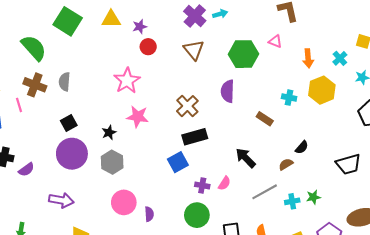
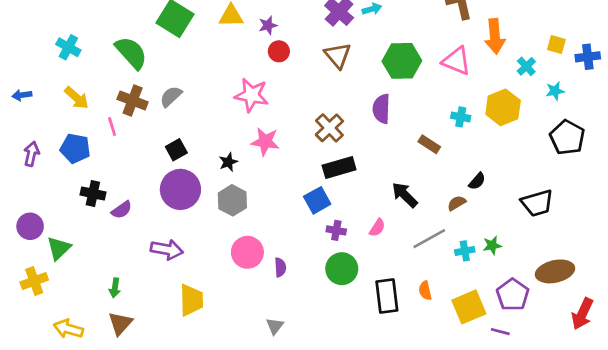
pink triangle: (275, 41) -> (457, 61), moved, size x1.6
orange arrow: (308, 58) -> (495, 36), moved, size x1.4
pink star: (127, 81) -> (252, 95), turned -30
gray semicircle: (64, 82) -> (171, 96), turned 42
purple cross: (202, 185) -> (336, 230), moved

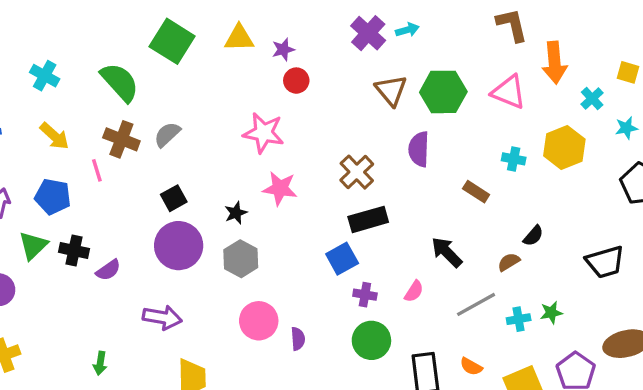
brown triangle: (338, 55) -> (391, 90), moved
green triangle: (59, 248) -> (33, 246), moved
orange semicircle: (425, 291) -> (471, 367), turned -48

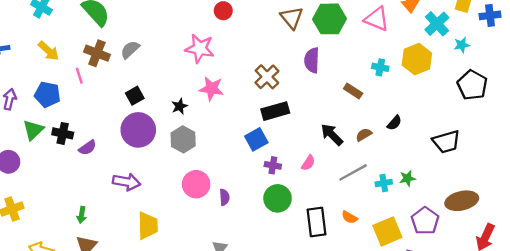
cyan cross: (592, 98) -> (437, 24), size x1.5
brown semicircle: (509, 262) -> (364, 135), moved

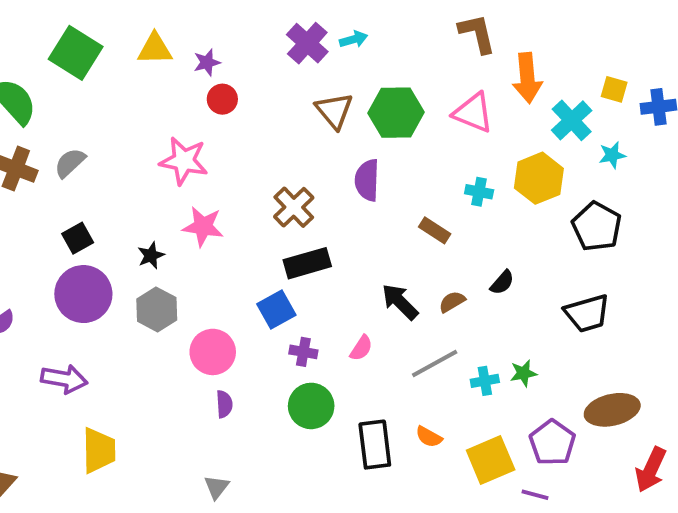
black pentagon: (472, 85) -> (597, 226), moved
pink circle: (196, 184) -> (213, 352), moved

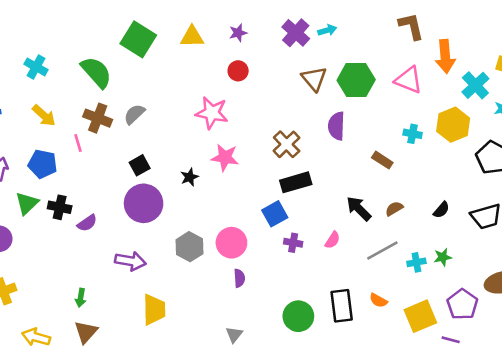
purple star: (207, 62) -> (238, 33), moved
black semicircle: (502, 282) -> (441, 210), moved
gray hexagon: (157, 309) -> (189, 247), moved
green circle: (311, 406) -> (298, 316), moved

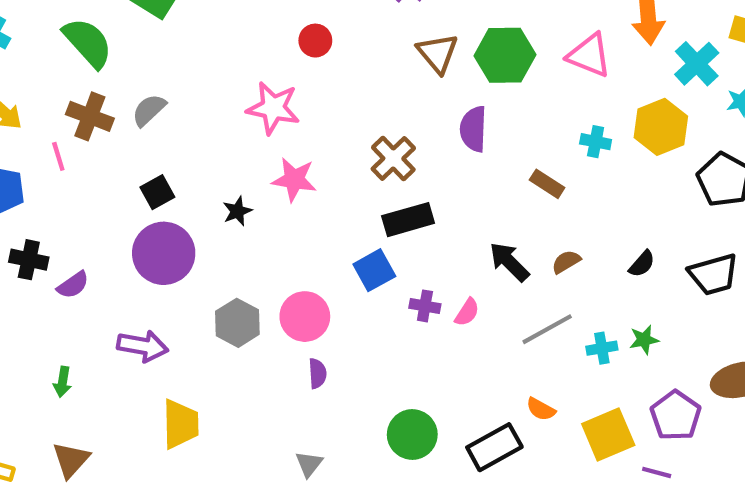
purple cross: (293, 243) -> (425, 306), moved
green arrow: (81, 298) -> (63, 382), moved
black rectangle: (342, 306) -> (494, 447), moved, turned 68

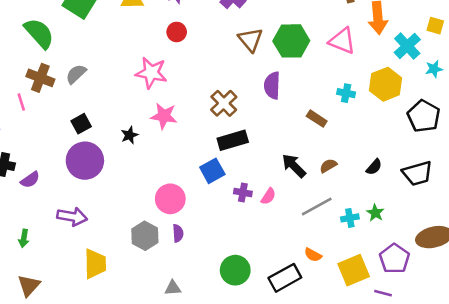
gray hexagon: (237, 323) -> (145, 236), moved
green star: (644, 340) -> (375, 213), turned -30
gray triangle: (309, 464) -> (173, 288), turned 48

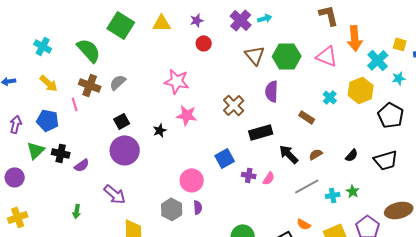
red circle: (177, 32) -> (204, 43), moved
cyan cross: (346, 93) -> (330, 97), turned 32
black rectangle: (233, 140) -> (261, 132), moved
purple arrow: (72, 217) -> (115, 194), turned 30

